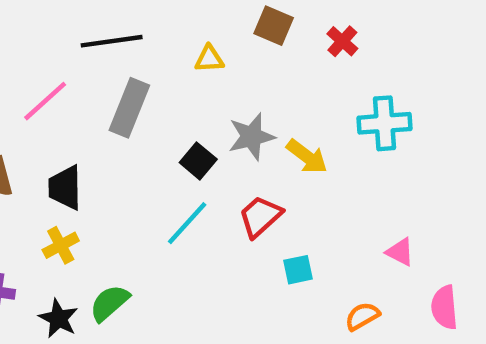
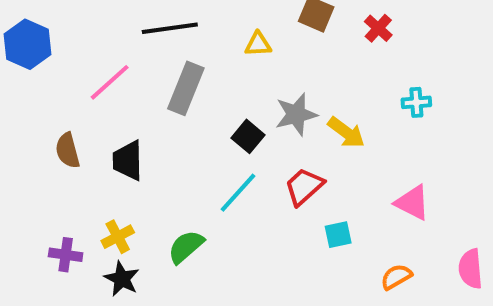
cyan cross: (385, 123) -> (416, 102), size x0.6
yellow cross: (61, 245) -> (118, 237), moved
pink triangle: (400, 252) -> (412, 203), moved, size x1.4
green semicircle: (109, 303) -> (186, 247), moved

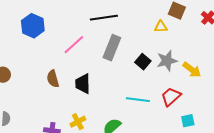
yellow triangle: (258, 44) -> (161, 27), moved
black square: (248, 136) -> (143, 62), moved
cyan line: (238, 193) -> (138, 100), turned 55

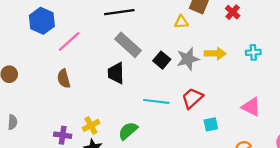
pink line: (74, 45) -> (69, 42), moved
gray rectangle: (112, 48) -> (128, 45), turned -70
yellow arrow: (192, 70) -> (215, 54), moved, turned -36
black trapezoid: (83, 84) -> (116, 73), moved

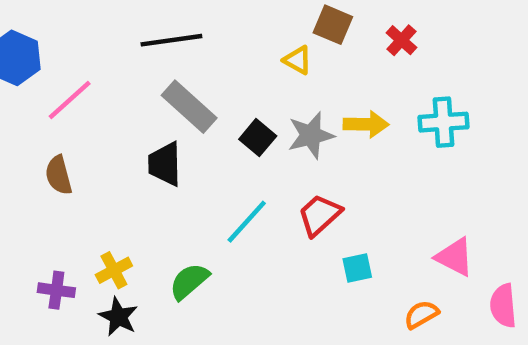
yellow triangle: (181, 22) -> (298, 60), turned 32
cyan cross: (253, 52) -> (444, 122), size x1.5
cyan line: (156, 101) -> (247, 222), turned -55
pink triangle: (251, 107) -> (455, 257), moved

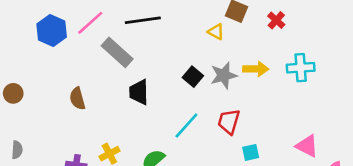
pink line: (70, 100) -> (90, 23), moved
gray rectangle: (189, 107) -> (117, 52), moved
red trapezoid: (320, 215) -> (229, 122), turned -32

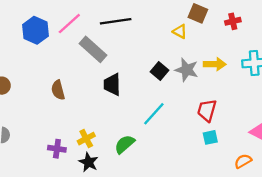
red cross: (276, 20) -> (233, 21), turned 35
gray star: (224, 75) -> (187, 70), turned 30
red trapezoid: (229, 122) -> (207, 110), moved

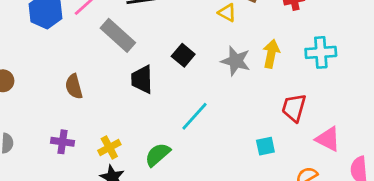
yellow arrow: (215, 64) -> (271, 54), turned -80
black square: (160, 71) -> (183, 55), moved
red trapezoid: (207, 110) -> (294, 108), moved
purple cross: (57, 149) -> (63, 142), moved

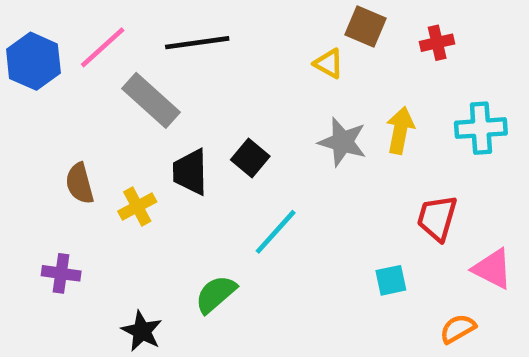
black square: (183, 55) -> (250, 158), moved
yellow cross: (109, 147) -> (137, 206), moved

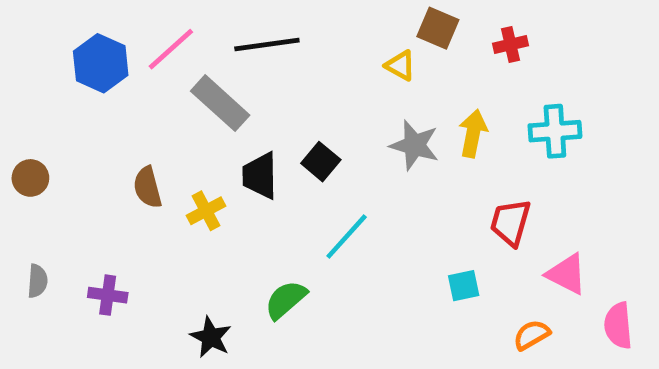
purple cross: (61, 273) -> (108, 295), moved

